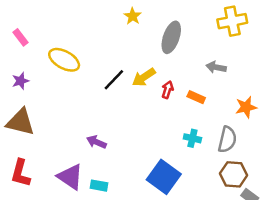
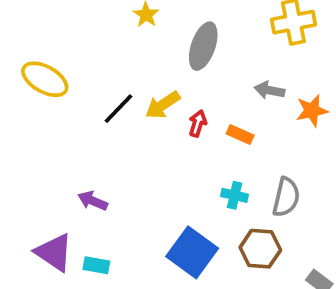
orange star: (246, 107) -> (312, 111), moved
brown hexagon: (234, 174) -> (260, 249), moved

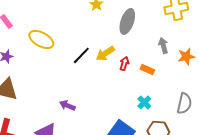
gray arrow: (270, 90) -> (163, 45), turned 63
cyan cross: (235, 195) -> (144, 102), turned 32
gray semicircle: (286, 197) -> (184, 103), moved

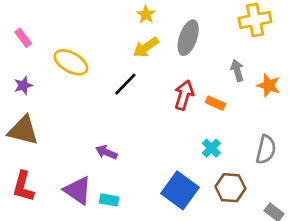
yellow arrow: (105, 53) -> (146, 47), moved
orange star: (186, 56) -> (269, 85), turned 30
red arrow: (124, 63) -> (184, 95), size x1.5

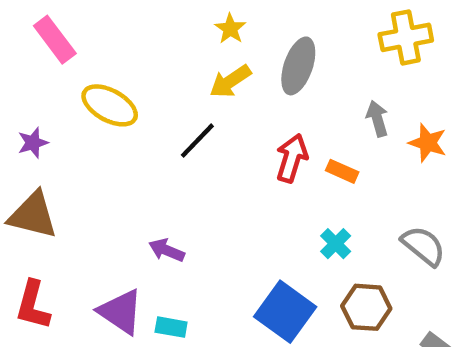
pink rectangle: (23, 38) -> (55, 40), moved, size x1.5
gray semicircle: (266, 150) -> (423, 246), turned -64

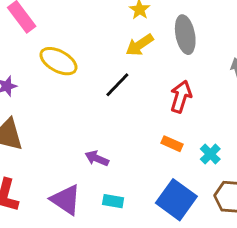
gray ellipse: (298, 66) -> (185, 35), turned -30
orange rectangle: (342, 171) -> (172, 144), moved
cyan rectangle: (171, 327) -> (113, 201), moved

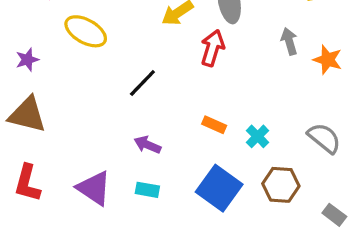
black line: (117, 85) -> (142, 83), moved
red arrow: (181, 97) -> (212, 48), moved
purple arrow: (97, 158) -> (147, 145), moved

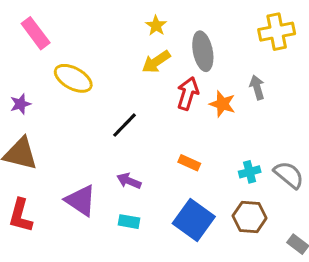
orange star: (328, 60) -> (222, 104), moved
cyan cross: (258, 136) -> (250, 172), moved, turned 30
purple triangle: (94, 188) -> (81, 200), moved

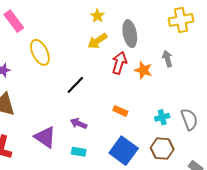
yellow ellipse: (73, 78) -> (40, 52), turned 35
gray semicircle: (289, 175) -> (189, 119), turned 30

